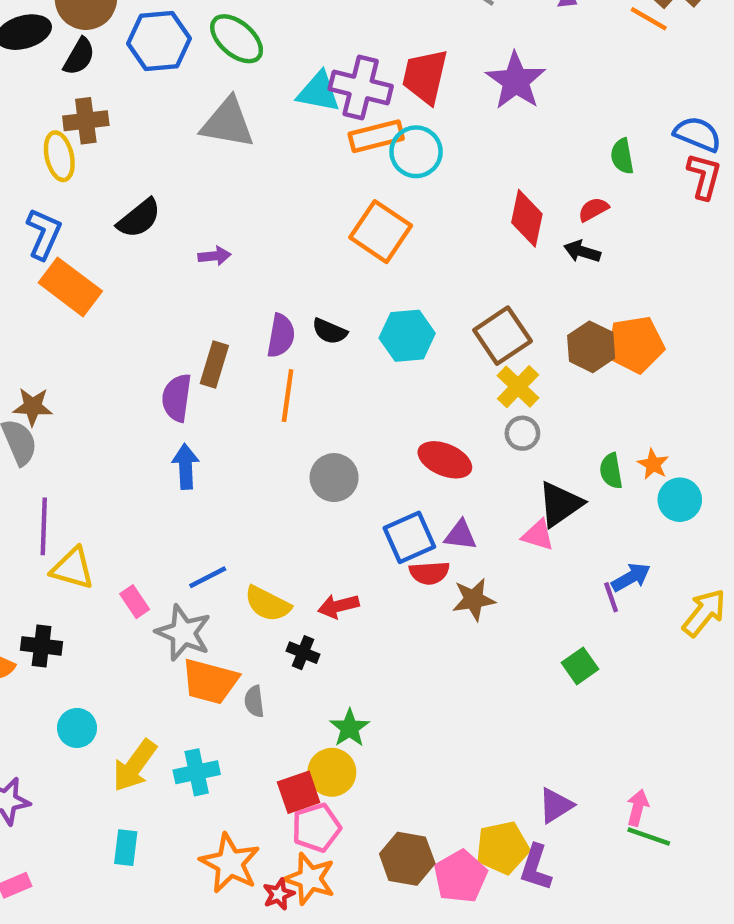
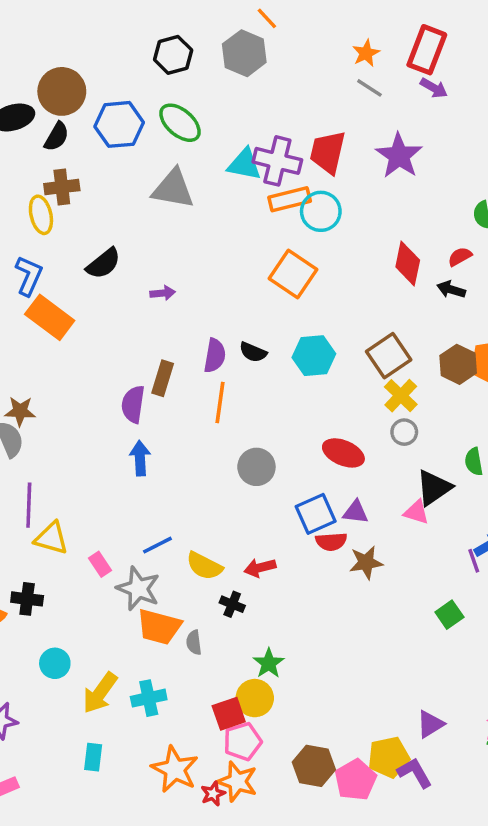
purple L-shape: (536, 868) -> (415, 773), turned 132

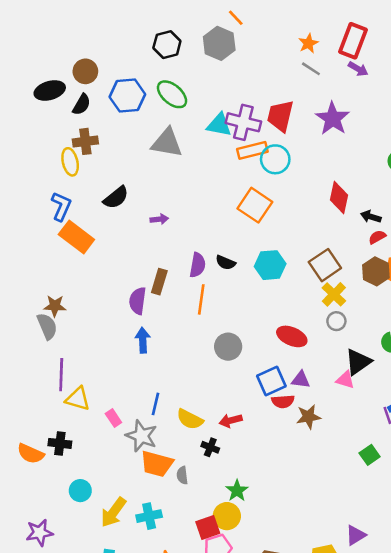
brown circle: (62, 91) -> (85, 71), size x0.7
red semicircle: (460, 257) -> (377, 237), moved
blue line: (157, 545) -> (155, 404), turned -50

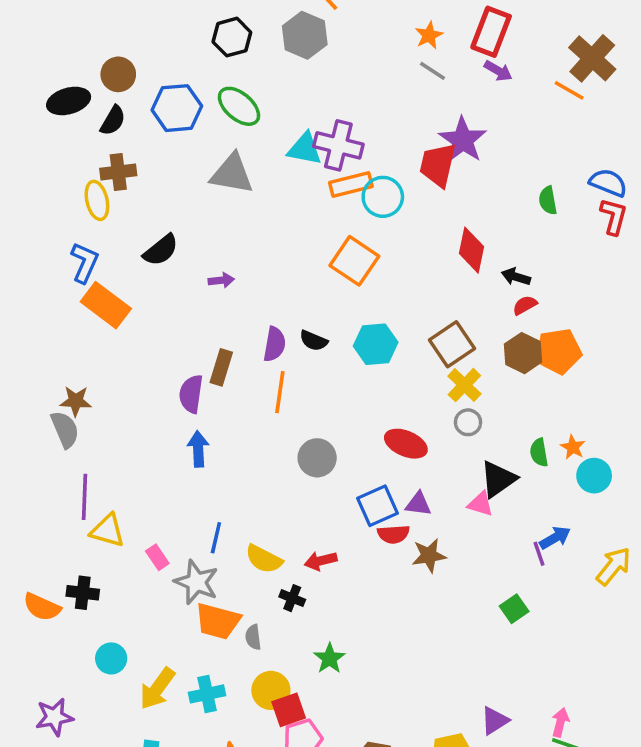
red trapezoid: (280, 116) -> (438, 165), moved
yellow circle: (227, 516) -> (271, 690), moved

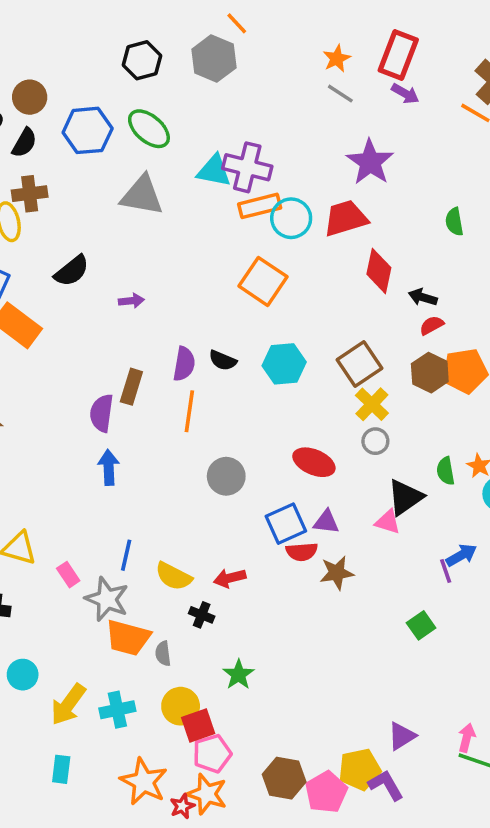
red trapezoid: (438, 165) -> (346, 218), moved, turned 60

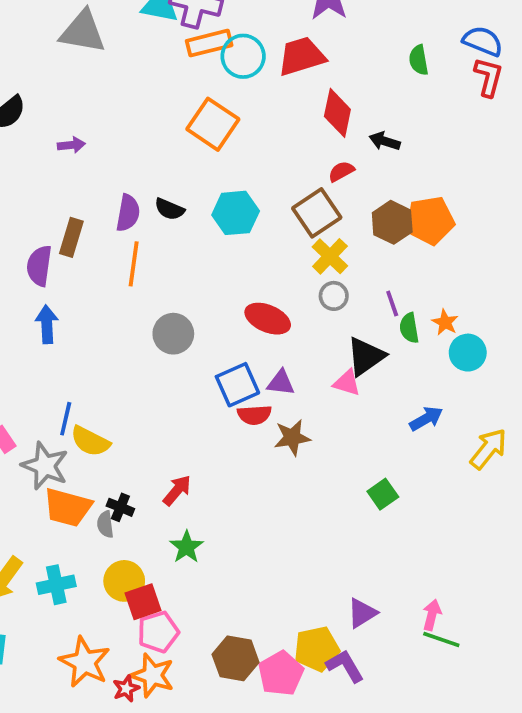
red semicircle: (432, 325) -> (341, 171), moved
purple line: (446, 571) -> (392, 304), moved
yellow semicircle: (174, 576) -> (90, 441), moved
red arrow: (230, 578) -> (177, 490), moved, turned 144
black cross: (202, 615) -> (120, 507), moved

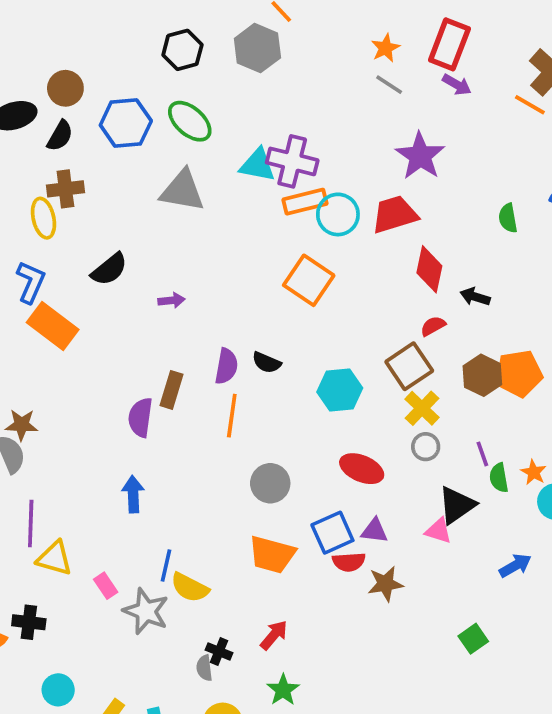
cyan hexagon: (236, 213) -> (340, 390), moved
blue arrow: (47, 324) -> (133, 494), moved
orange trapezoid: (68, 507) -> (272, 555), moved

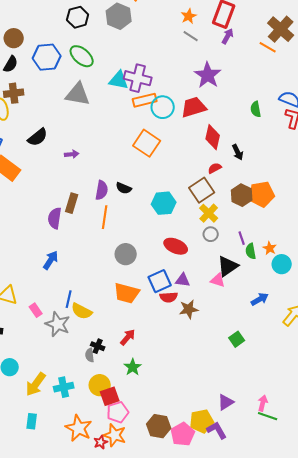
purple arrow: (457, 85) -> (228, 36), turned -91
black arrow: (475, 297) -> (238, 152), turned -133
blue arrow: (133, 494) -> (51, 260), turned 36

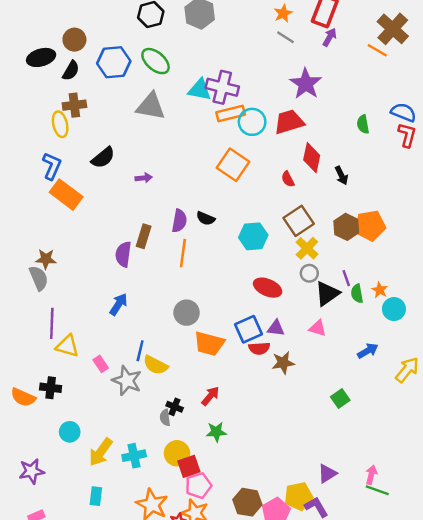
red semicircle: (215, 168) -> (288, 179), moved, turned -88
gray circle: (126, 254) -> (187, 313), moved
black triangle: (228, 266) -> (327, 294), moved
green star: (133, 367) -> (216, 432), turned 30

